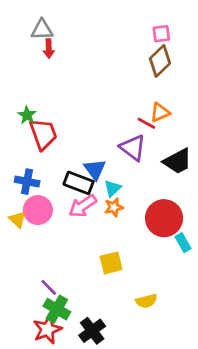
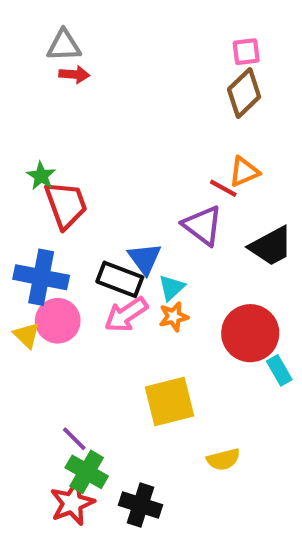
red arrow: (49, 49) -> (74, 74), turned -84
blue cross: (27, 182) -> (41, 277), size x1.4
yellow square: (111, 263) -> (169, 401), size x1.4
black cross: (92, 331) -> (141, 505), turned -35

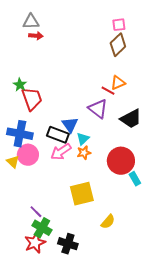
yellow semicircle: (223, 459) -> (108, 222), turned -35

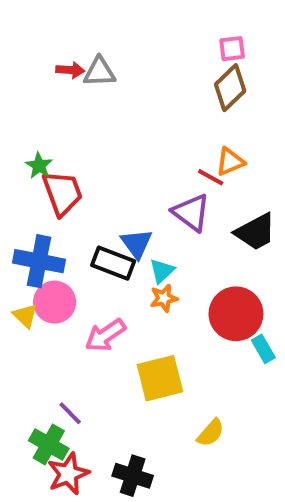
gray triangle: (31, 22) -> (99, 72), moved
pink arrow: (61, 152) -> (105, 335), moved
green cross: (42, 228) -> (49, 444), moved

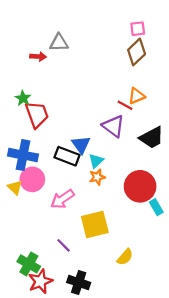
red arrow: (70, 70) -> (38, 57), moved
purple line: (70, 413) -> (64, 245), moved

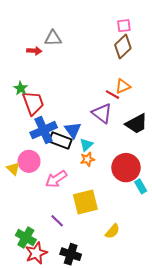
blue cross: (23, 155) -> (44, 130), moved, turned -35

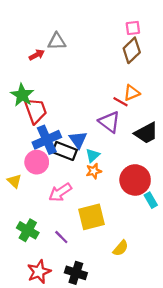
red arrow: (34, 51) -> (37, 55), turned -32
green star: (21, 88) -> (22, 95), size x1.5
pink circle: (29, 161) -> (37, 162), moved
green cross: (26, 237) -> (28, 230), moved

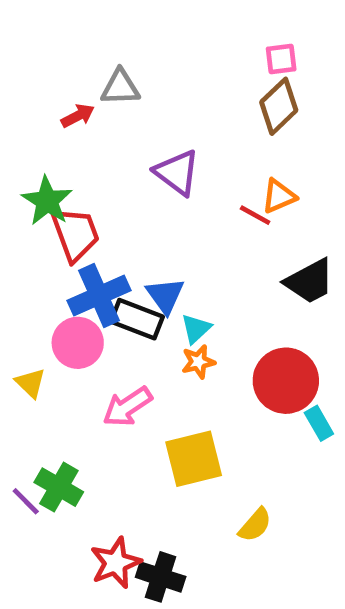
purple triangle: (109, 122) -> (177, 173), moved
purple line: (61, 237) -> (26, 501), moved
red star: (39, 272) -> (116, 563), moved

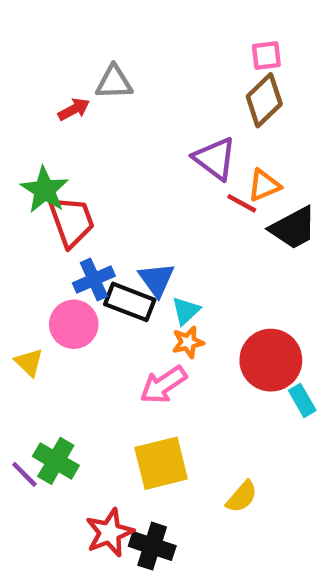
purple triangle: (177, 173) -> (215, 159), moved
black trapezoid: (310, 281) -> (293, 228), moved
blue cross: (99, 296) -> (94, 279), size x0.7
pink arrow: (127, 407) -> (163, 385), moved
yellow square: (194, 459) -> (161, 463), moved

